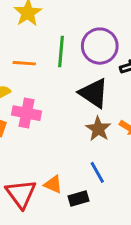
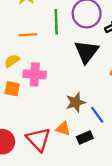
black triangle: (94, 93) -> (86, 52), turned 40
brown star: (98, 129) -> (76, 102), moved, turned 30

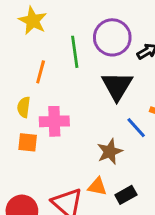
orange line: (28, 35) -> (41, 72), turned -66
yellow semicircle: (12, 61) -> (24, 107), turned -42
blue line: (97, 115) -> (136, 128), moved

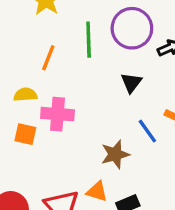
black triangle: (117, 86) -> (131, 83), size x0.6
yellow semicircle: (24, 107) -> (25, 95), turned 72

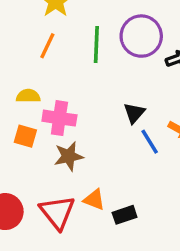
orange line: (48, 58) -> (47, 46), moved
black triangle: (131, 83) -> (134, 113), moved
brown star: (115, 154) -> (69, 156), moved

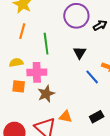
green line: (96, 45) -> (46, 44), moved
black triangle: (134, 113) -> (80, 53), moved
black rectangle: (125, 215) -> (97, 117), moved

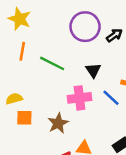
green line: (46, 44) -> (52, 63), turned -50
yellow semicircle: (16, 63) -> (14, 99), moved
pink cross: (37, 72) -> (79, 98), moved

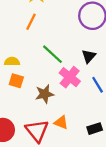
green line: (52, 63) -> (53, 54), moved
pink cross: (79, 98) -> (70, 77), turned 30

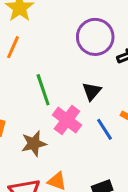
green line: (53, 54) -> (43, 90), turned 30

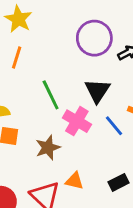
black triangle: (92, 91) -> (97, 91), size x1.4

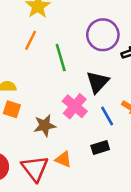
green line: (51, 95) -> (61, 58), moved
black rectangle: (119, 182) -> (100, 148), moved

